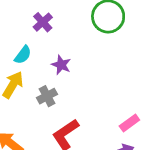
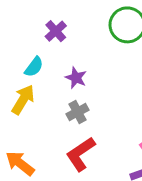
gray cross: (47, 96) -> (78, 112), moved

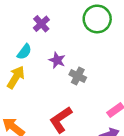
gray cross: (78, 112) -> (78, 76), moved, turned -35

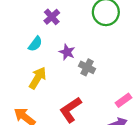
yellow arrow: (16, 77) -> (38, 78), moved

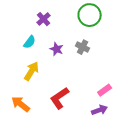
gray cross: (87, 67) -> (83, 47), moved

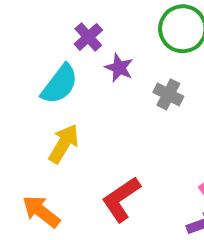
cyan semicircle: (30, 42) -> (60, 84), size x1.5
purple star: (57, 49) -> (119, 68), moved

